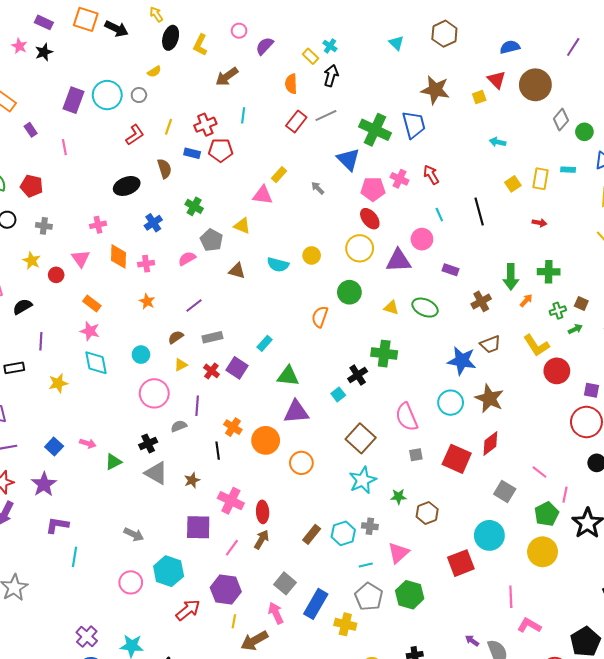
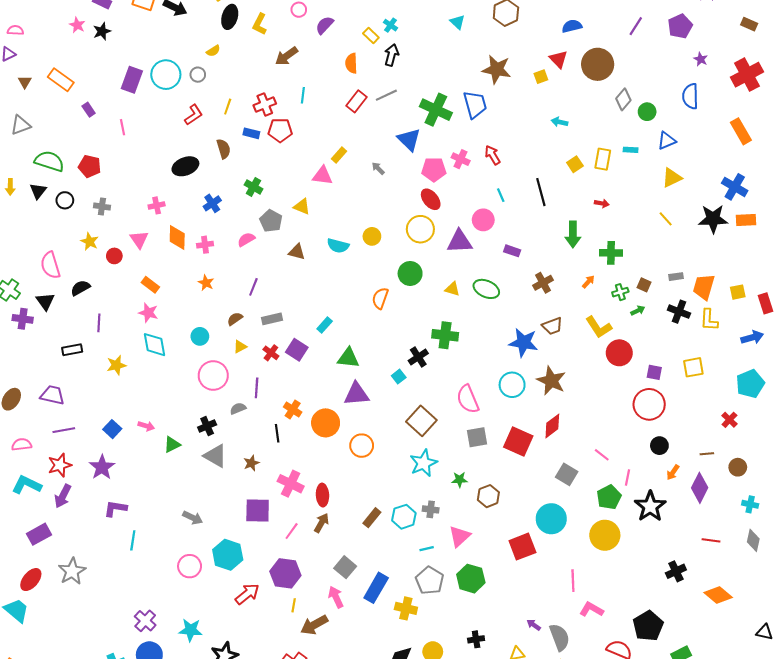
green arrow: (511, 277) -> (573, 234), moved
purple line: (194, 306) -> (253, 287), turned -30
gray square: (416, 455) -> (477, 437), size x1.5

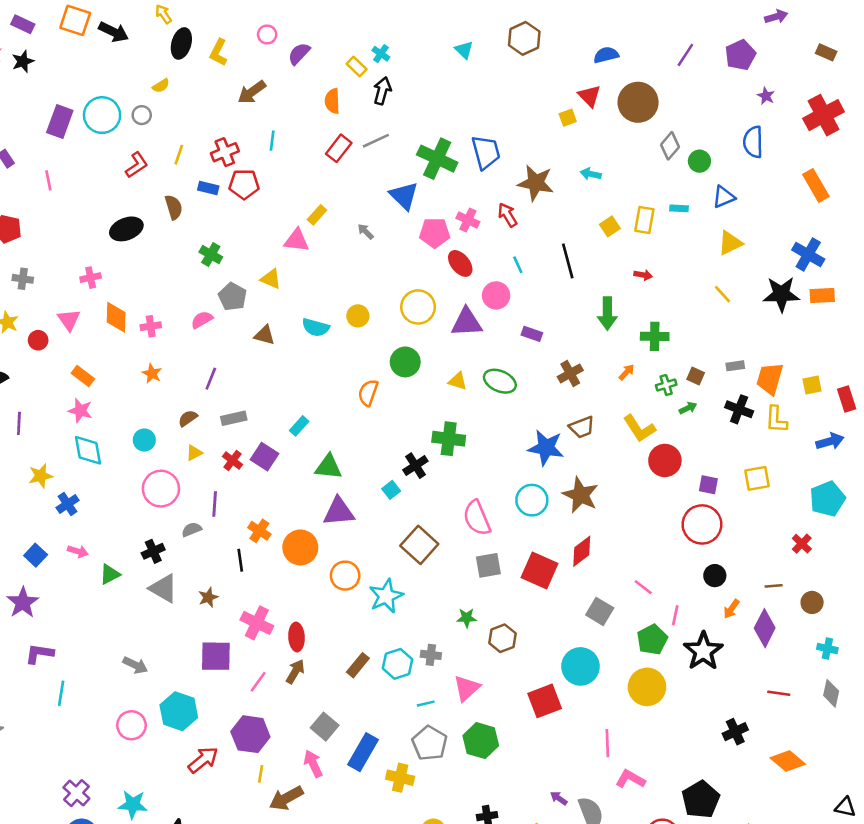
brown star: (497, 69) -> (536, 183), moved
red ellipse: (431, 199) -> (460, 263), moved
blue cross: (212, 203) -> (68, 504), moved
cyan star: (423, 463) -> (386, 596), moved

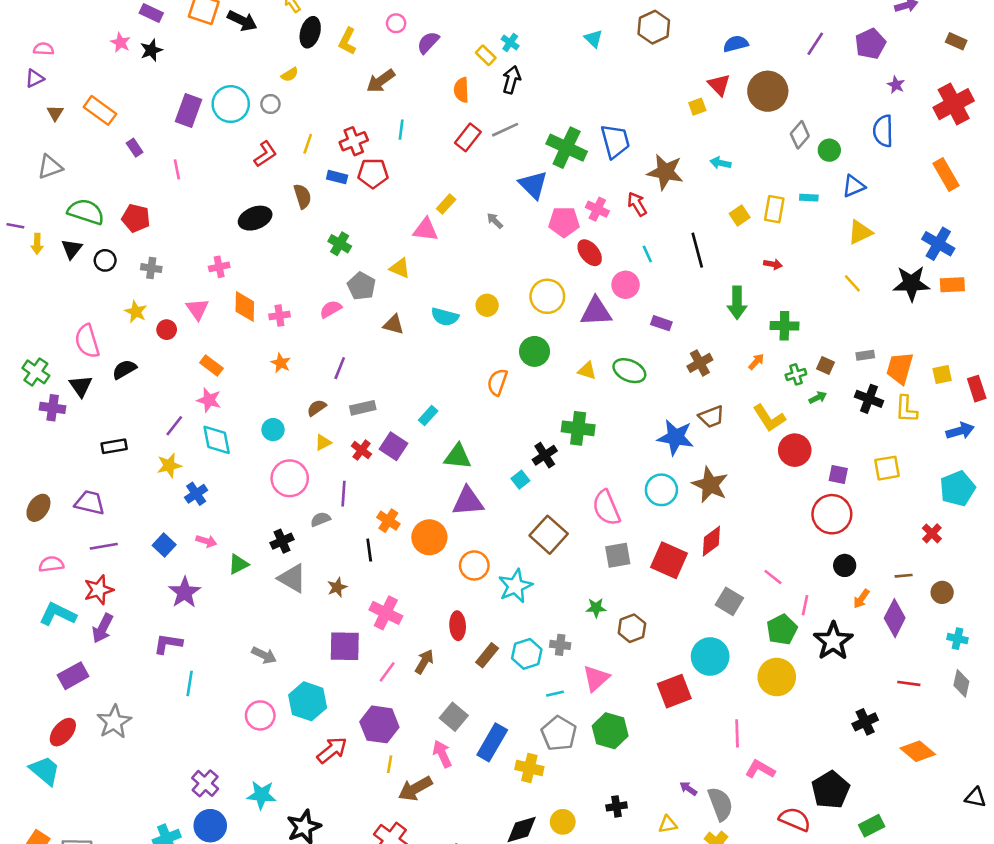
purple line: (19, 423) -> (174, 426), moved, turned 35
purple star: (23, 602) -> (185, 592), moved
red ellipse: (296, 637) -> (458, 626), moved

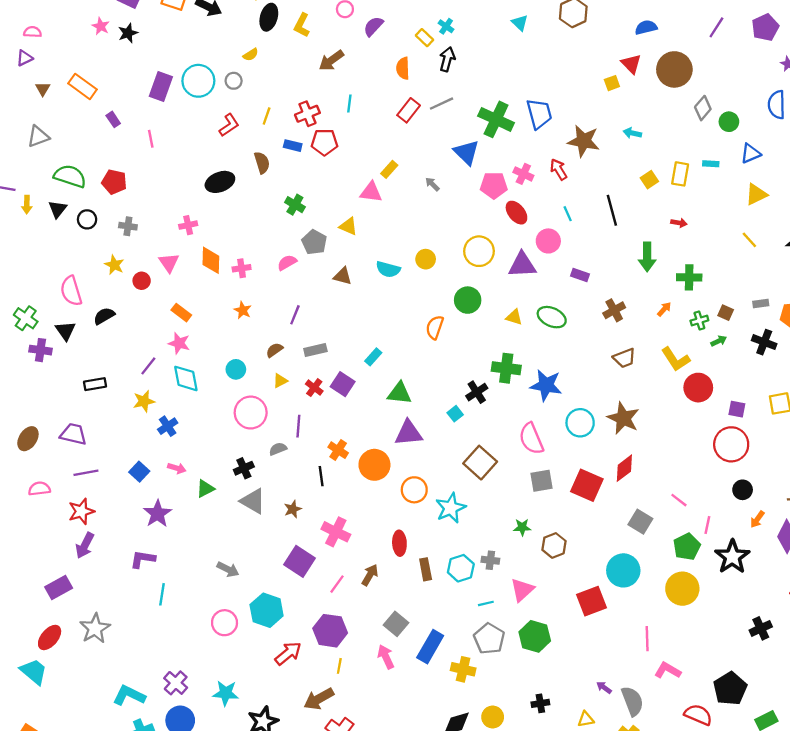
blue star: (676, 437) -> (546, 385), moved
cyan L-shape: (58, 614) -> (129, 695), moved
purple square: (345, 646) -> (299, 561), turned 32
brown rectangle: (487, 655) -> (426, 569), turned -50
brown arrow: (415, 789) -> (319, 699), moved

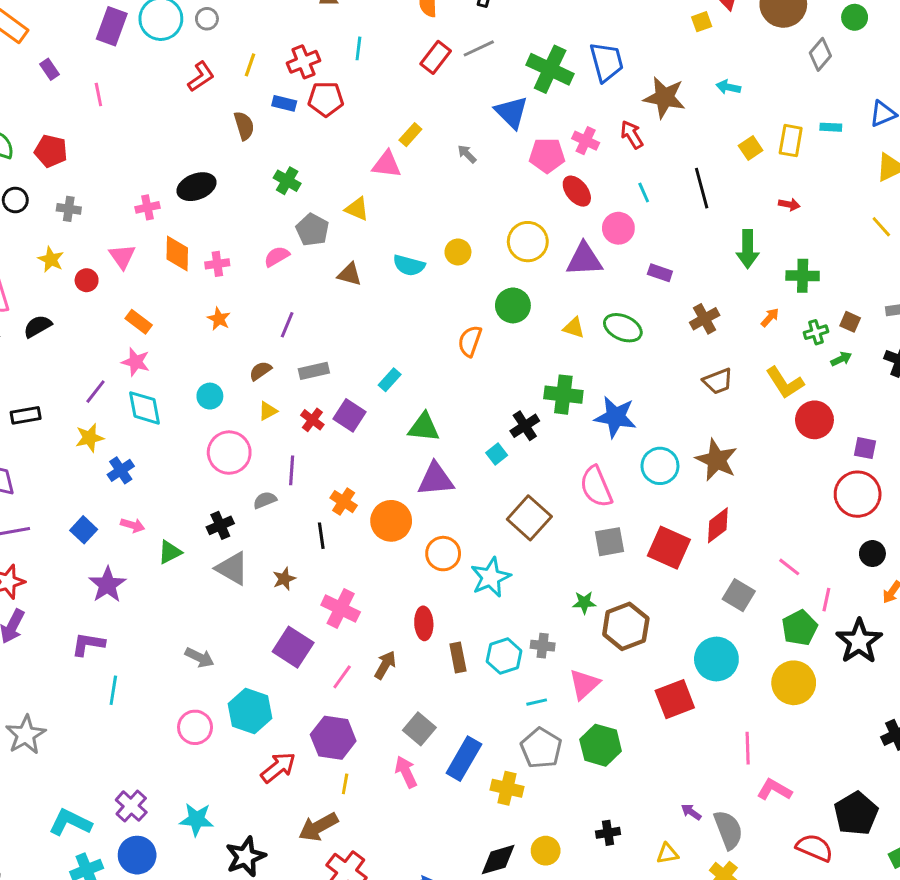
green circle: (729, 122) -> (855, 17), moved
black ellipse: (220, 182) -> (197, 187), moved
brown hexagon: (554, 545) -> (626, 626), size x1.4

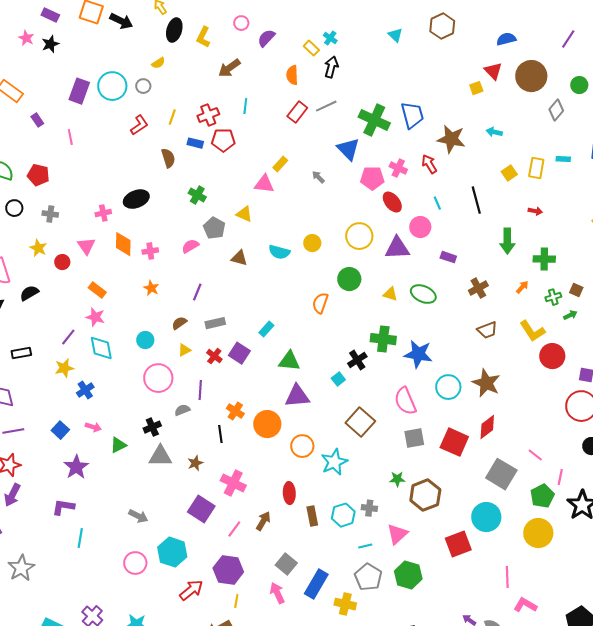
gray triangle: (232, 568) -> (160, 456), turned -30
gray square: (739, 595) -> (501, 474), size x1.4

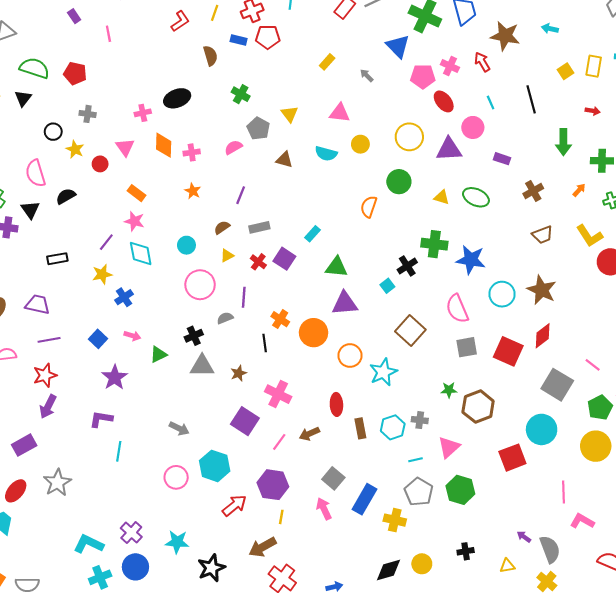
pink triangle: (264, 184) -> (340, 113), moved
black circle: (14, 208) -> (53, 132), moved
yellow triangle: (244, 214) -> (290, 114), turned 30
brown arrow: (263, 521) -> (309, 434), turned -144

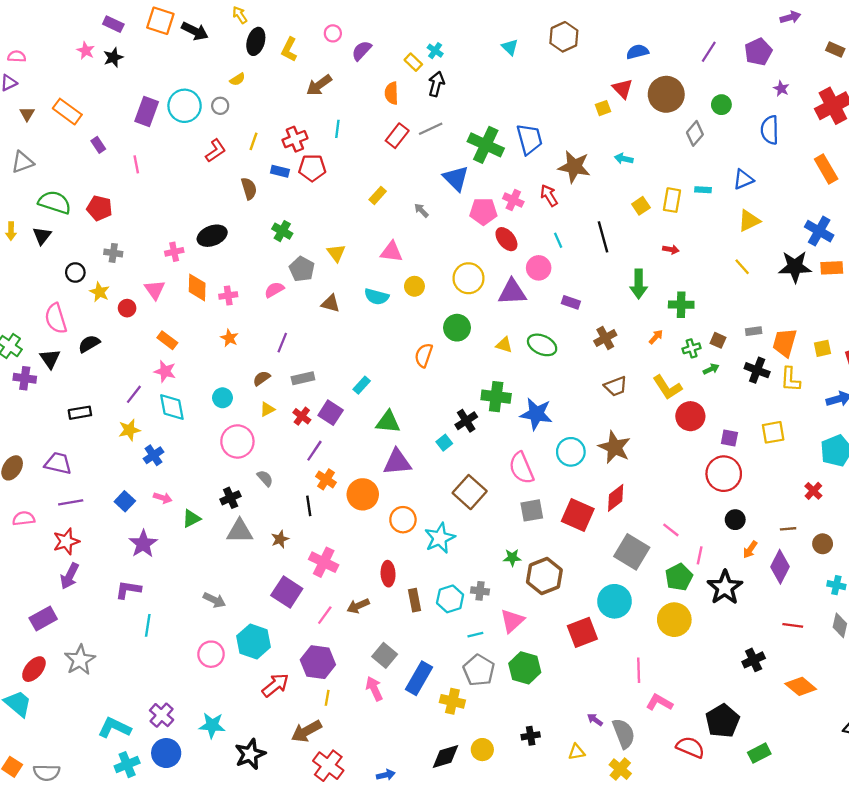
purple line: (244, 297) -> (314, 451), moved, turned 30
gray semicircle: (225, 318) -> (265, 478), turned 70

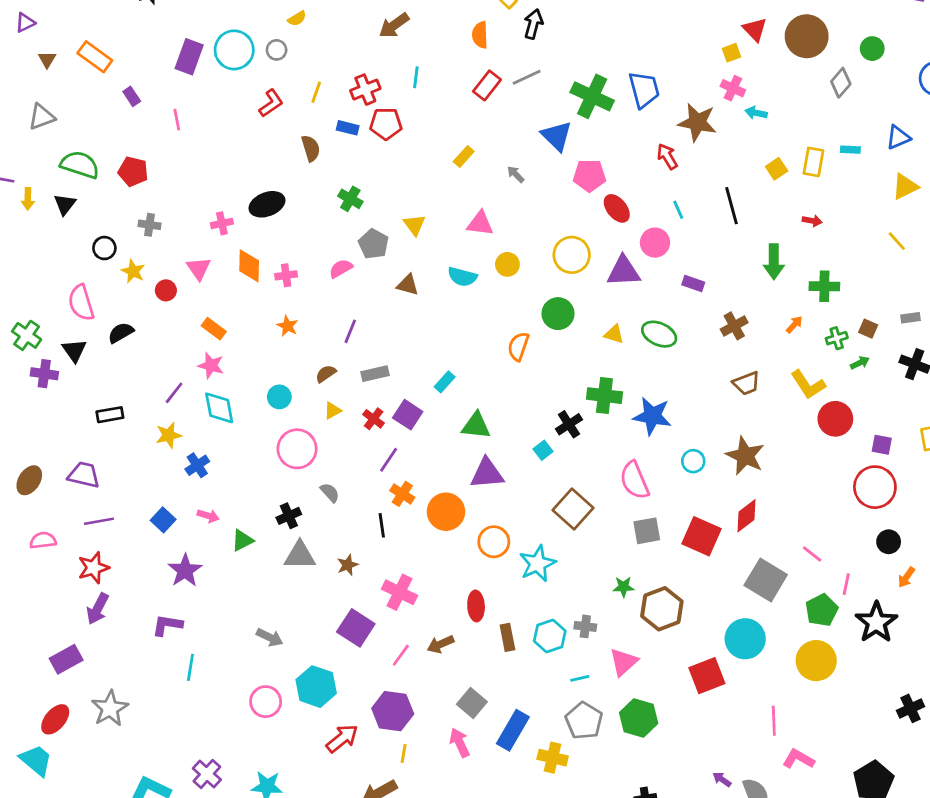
pink cross: (513, 200) -> (733, 88), moved
cyan circle: (571, 452) -> (693, 461), size x0.7

